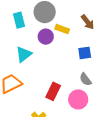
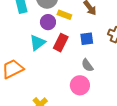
cyan triangle: (24, 54) -> (37, 43), moved
red rectangle: (53, 91) -> (61, 43), moved

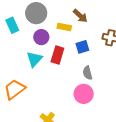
yellow rectangle: (64, 15) -> (64, 27), moved
gray semicircle: (87, 65) -> (87, 73), turned 32

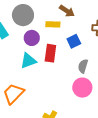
cyan triangle: (34, 59) -> (28, 61), turned 36
gray semicircle: (87, 73) -> (83, 66), turned 40

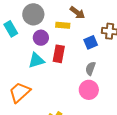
blue square: (74, 41) -> (91, 42), moved

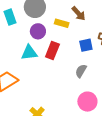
pink circle: (89, 90) -> (87, 102), moved

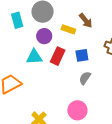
blue square: (86, 45) -> (82, 55), moved
pink circle: (87, 102) -> (77, 110), moved

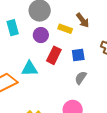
cyan rectangle: (17, 20) -> (13, 28), moved
cyan triangle: (34, 57) -> (29, 69), moved

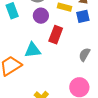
blue square: (78, 55) -> (83, 16), moved

